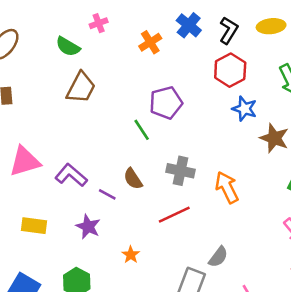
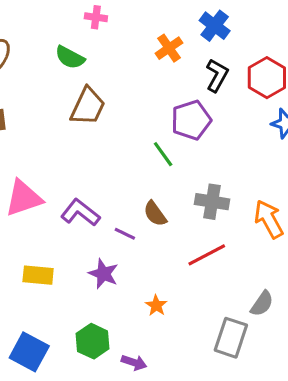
pink cross: (99, 23) -> (96, 17), moved, turned 30
black L-shape: (229, 30) -> (217, 75), moved

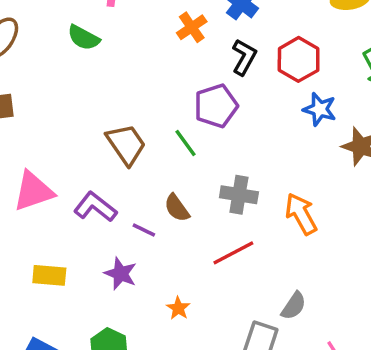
brown trapezoid: (88, 106) -> (126, 144), moved, turned -60

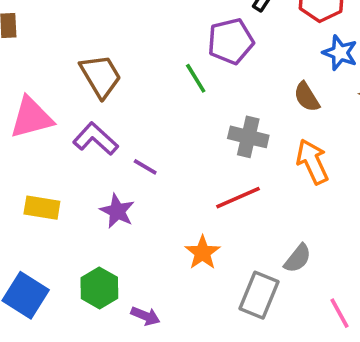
brown trapezoid: (126, 144) -> (101, 76), moved
brown semicircle: (177, 208) -> (307, 97), moved
orange star: (178, 308) -> (203, 253), moved, size x1.4

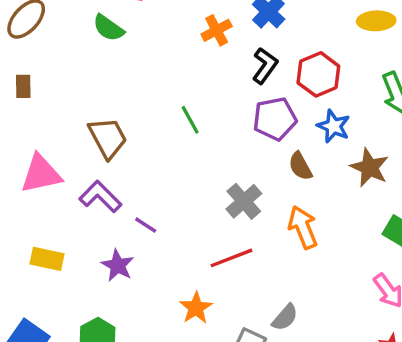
purple pentagon: (231, 41) -> (275, 119), moved
green line: (196, 78) -> (190, 120), moved
gray cross: (248, 137) -> (244, 201), turned 33

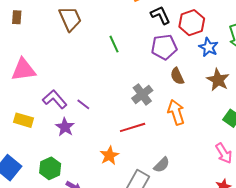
black L-shape: (265, 66) -> (160, 15), turned -65
blue star: (333, 126) -> (208, 47), moved
brown trapezoid: (108, 138) -> (70, 19), moved
purple L-shape: (100, 197) -> (55, 99), moved

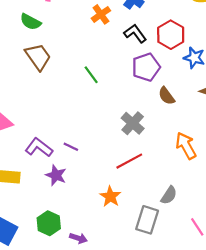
orange arrow: (176, 112) -> (186, 146), moved

